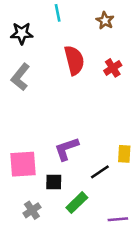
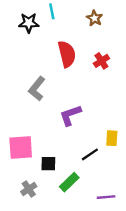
black star: (22, 33) -> (29, 23), moved
gray L-shape: (20, 77) -> (37, 89), moved
purple L-shape: (67, 149) -> (70, 115), moved

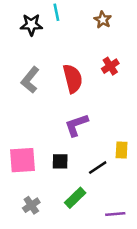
red semicircle: (67, 54) -> (73, 79), moved
gray L-shape: (37, 89) -> (30, 80), moved
black square: (48, 164) -> (60, 161), moved

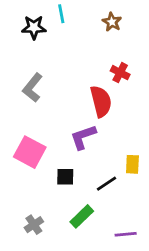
red cross: (110, 66) -> (120, 73), turned -30
red semicircle: (73, 79) -> (101, 101), moved
pink square: (23, 160) -> (30, 152), moved, turned 32

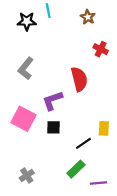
red cross: (120, 73) -> (101, 49), moved
purple L-shape: (83, 137) -> (52, 101), moved
black square: (65, 177) -> (53, 127), moved
green rectangle: (82, 216) -> (76, 169), moved

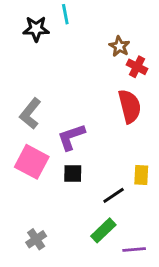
brown star: (88, 17) -> (119, 46), moved
gray L-shape: (26, 68) -> (30, 114), moved
red semicircle: (79, 79) -> (130, 106), moved

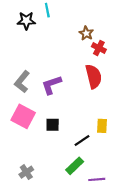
purple L-shape: (71, 137) -> (52, 85), moved

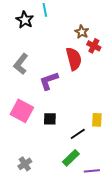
black star: (26, 21) -> (25, 20), turned 30
red semicircle: (94, 76) -> (74, 59), moved
gray L-shape: (22, 82) -> (21, 64), moved

